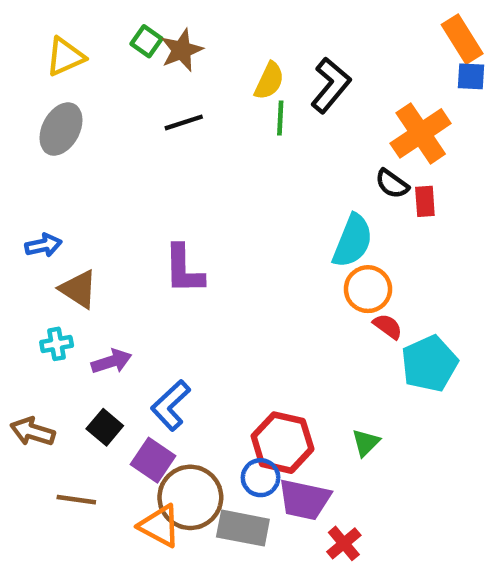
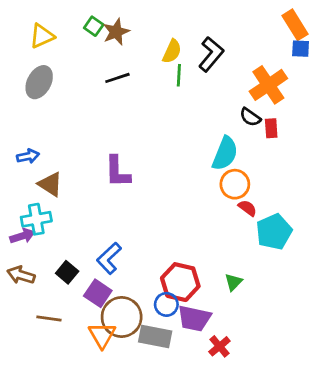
cyan cross: (57, 344) -> (36, 219), size x1.5
purple arrow: (111, 361) -> (22, 236), moved
orange triangle: (160, 526) -> (102, 335), turned 32

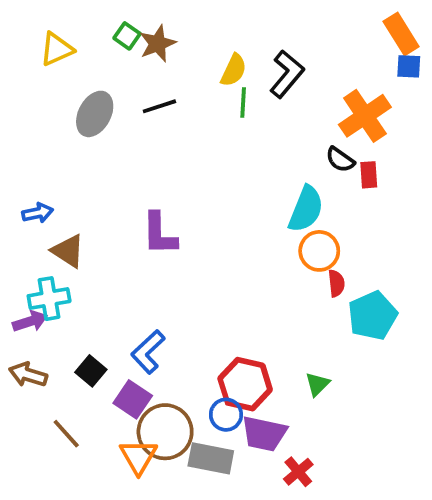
gray ellipse: (39, 82) -> (95, 114), moved
red semicircle: (247, 208) -> (336, 283), turned 48
brown line: (49, 318) -> (66, 434), turned 40

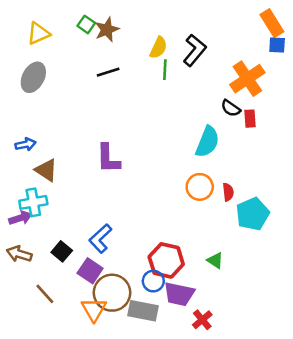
gray ellipse: (95, 114) -> (33, 77), moved
orange circle: (319, 251) -> (200, 187), moved
green triangle: (317, 384) -> (215, 260), turned -42

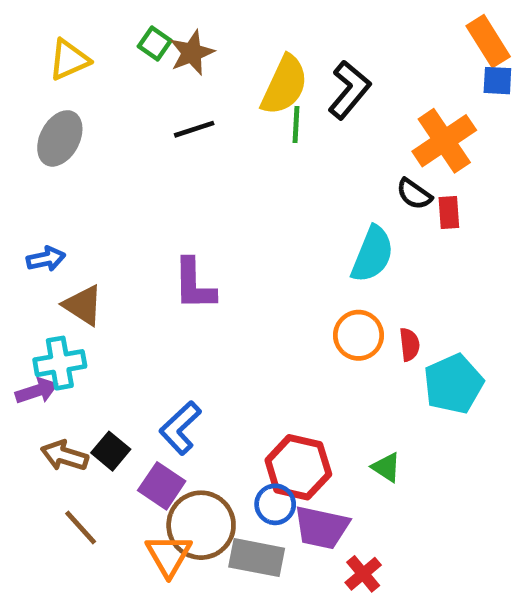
yellow semicircle: (158, 48) -> (284, 85), size x1.5
brown arrow: (19, 254) -> (64, 456), moved

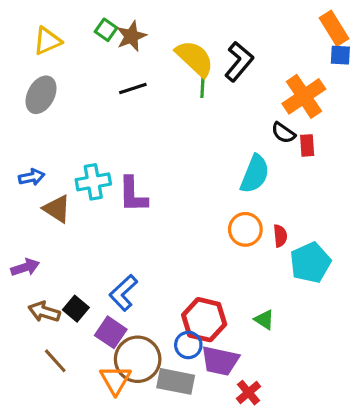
yellow semicircle: (284, 85) -> (195, 58), turned -72
cyan cross: (60, 363) -> (93, 182), moved

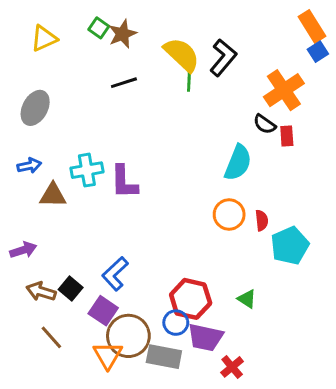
blue square: (340, 55) -> (318, 52), turned -36
gray ellipse: (41, 95) -> (35, 108), moved
brown triangle: (57, 209) -> (53, 195), turned -32

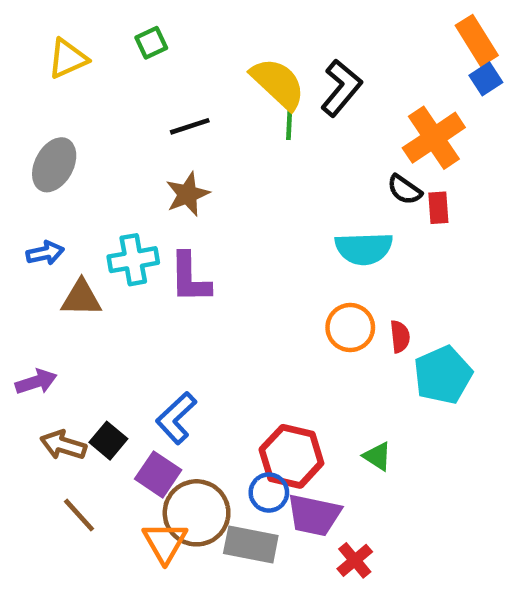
green square: (99, 28) -> (151, 43), turned 30
brown star: (122, 34) -> (187, 194), moved
cyan semicircle: (238, 163) -> (364, 248), turned 66

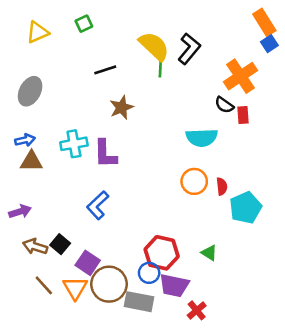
brown star: (187, 194) -> (122, 108), moved
brown triangle: (81, 298) -> (31, 161), moved
blue L-shape: (176, 418) -> (98, 205), moved
orange triangle: (165, 542) -> (75, 288), moved

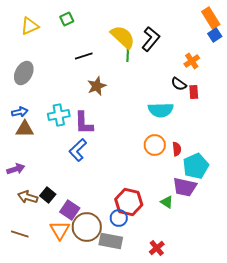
orange cross: (241, 76) -> (192, 61), size x0.6
blue L-shape: (98, 205) -> (78, 150), moved
brown line: (44, 285) -> (20, 234), moved, turned -30
purple trapezoid: (174, 285) -> (185, 187), moved

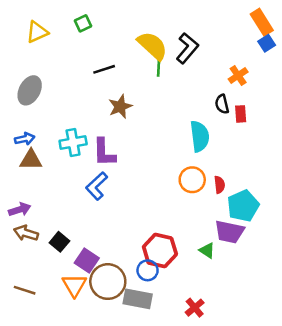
black semicircle: (179, 84) -> (222, 104), turned 42
cyan semicircle: (161, 110) -> (200, 136), turned -95
brown arrow: (28, 197) -> (26, 233), moved

